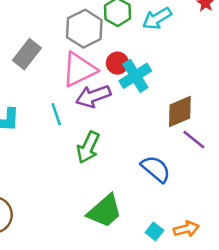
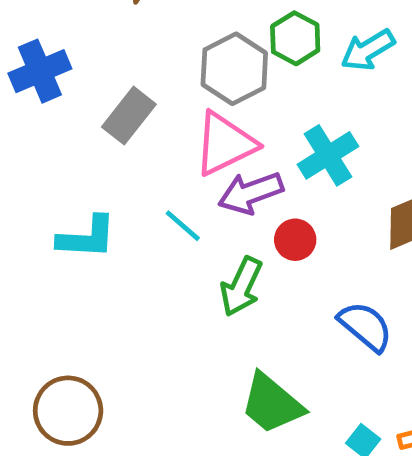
red circle: (117, 63) -> (295, 240), moved
cyan line: (56, 114) -> (183, 226), turned -30
green trapezoid: (105, 211) -> (272, 404), turned 81

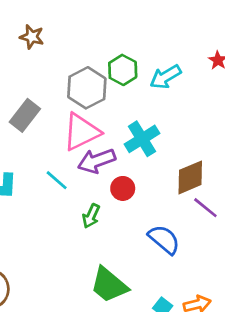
green arrow: (241, 287) -> (91, 216), size x0.7

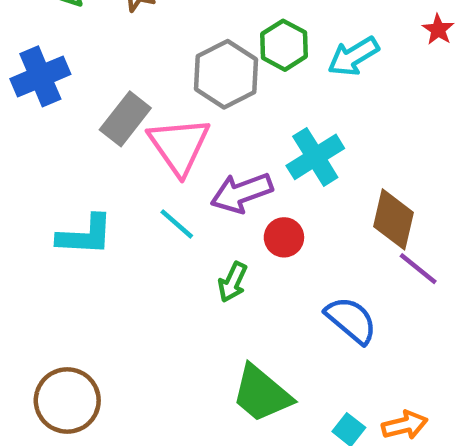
pink triangle: (81, 132) -> (179, 146), moved, turned -39
brown diamond: (190, 177) -> (393, 219), turned -54

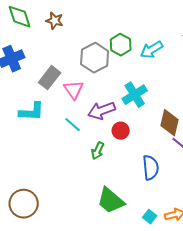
pink triangle: (179, 146) -> (74, 90), size x0.7
cyan L-shape: (85, 235) -> (32, 112), moved
blue semicircle: (351, 320) -> (151, 168), turned 45

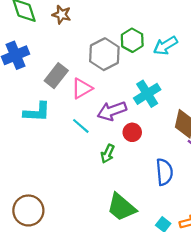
pink triangle: (74, 90) -> (82, 88), turned 35

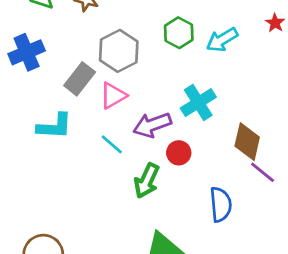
gray hexagon: (104, 54) -> (119, 51), moved
green arrow: (108, 154) -> (147, 181), size x1.4

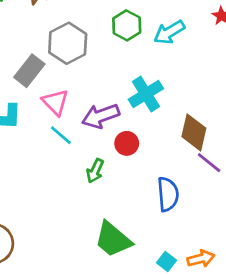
pink triangle: (113, 96) -> (55, 102), moved, turned -44
green arrow: (147, 181) -> (95, 171), size x0.7

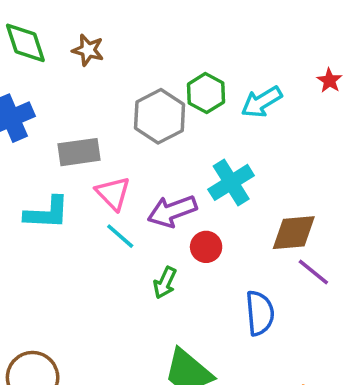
gray hexagon: (68, 43) -> (160, 116), moved
gray rectangle: (29, 71) -> (79, 152), turned 44
brown diamond: (194, 132) -> (294, 233), turned 72

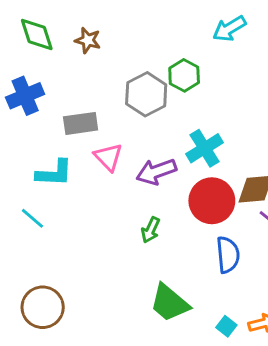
cyan arrow: (262, 102) -> (229, 29), moved
cyan line: (120, 236) -> (32, 218), moved
red circle: (206, 247) -> (212, 201), moved, size x1.8

